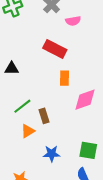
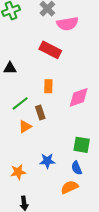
pink semicircle: (73, 21) -> (67, 24), size x1.5
orange rectangle: (65, 78) -> (48, 86), moved
blue star: (52, 154) -> (47, 161), moved

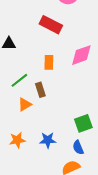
pink diamond: (79, 97) -> (81, 55), moved
green square: (82, 145) -> (83, 123), turned -30
orange star: (18, 172) -> (17, 140), moved

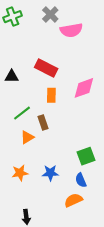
red rectangle: (51, 25) -> (46, 68), moved

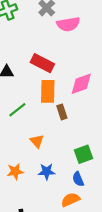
orange rectangle: (51, 95) -> (48, 91), size x1.5
brown rectangle: (43, 123) -> (62, 112), moved
orange triangle: (27, 137) -> (37, 141), moved, turned -40

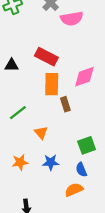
green line: (17, 110) -> (18, 113), moved

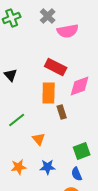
red rectangle: (46, 57) -> (56, 67), moved
black triangle: (12, 65) -> (11, 75), turned 48

